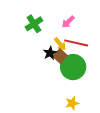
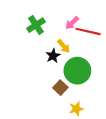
red line: (76, 43) -> (88, 31), moved
brown square: (60, 56) -> (60, 88), moved

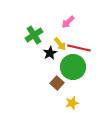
green cross: (36, 25) -> (34, 35), moved
red line: (88, 31) -> (79, 48), moved

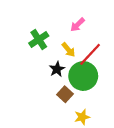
red line: (79, 48) -> (90, 54), turned -60
black star: (50, 53) -> (57, 69), moved

